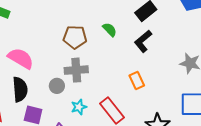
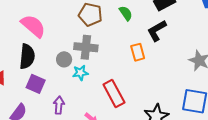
orange rectangle: (137, 81) -> (138, 52), moved
cyan star: (79, 107) -> (80, 73), moved

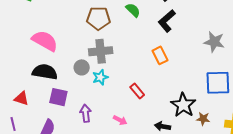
orange rectangle: (138, 52) -> (160, 55), moved
black semicircle: (27, 56) -> (45, 72), turned -75
red rectangle: (114, 93) -> (137, 91), size x0.6

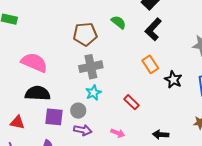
gray circle: (82, 67) -> (78, 111), moved
black star: (183, 105) -> (173, 80), moved, size x0.7
purple arrow: (86, 113) -> (83, 130), turned 114

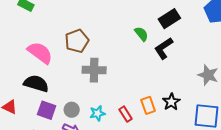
green semicircle: (119, 22) -> (141, 34), moved
brown pentagon: (85, 34) -> (77, 41), moved, turned -30
orange rectangle: (150, 64) -> (148, 105), moved
cyan star: (93, 93) -> (97, 113), moved

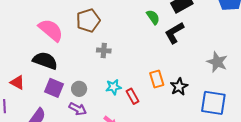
gray cross: (94, 70) -> (104, 50), size x0.6
orange rectangle: (148, 105) -> (157, 79), moved
cyan star: (97, 113) -> (114, 87), moved

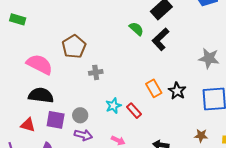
red triangle: (17, 82) -> (28, 125), moved

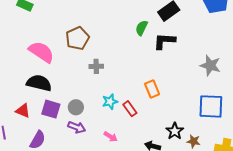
green semicircle: (136, 29) -> (142, 28), turned -112
black L-shape: (161, 39) -> (164, 41), turned 40
black star: (177, 91) -> (175, 131), moved

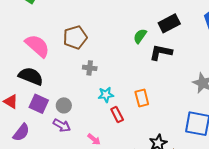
cyan star: (110, 102) -> (106, 95), moved

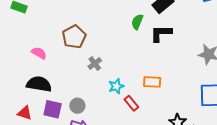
pink semicircle: (37, 46) -> (39, 53), size x0.6
gray cross: (90, 68) -> (95, 64), turned -32
orange rectangle: (142, 98) -> (152, 82), turned -60

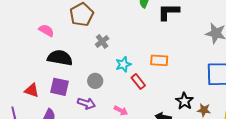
black semicircle: (39, 84) -> (60, 58), moved
gray circle: (77, 106) -> (95, 81), moved

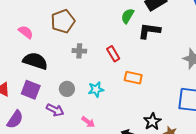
gray cross: (102, 41) -> (79, 51), turned 32
cyan star: (123, 64) -> (96, 89), moved
red rectangle: (138, 82) -> (113, 54), moved

